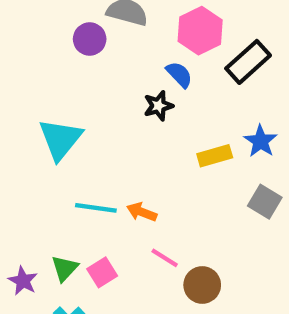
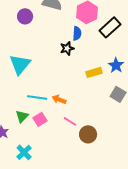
purple circle: (90, 39) -> (25, 16), moved
blue semicircle: (179, 74) -> (77, 33), turned 48
green triangle: (65, 268) -> (22, 116), moved
pink square: (102, 272) -> (40, 119), moved

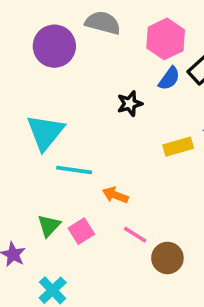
purple circle: (25, 16) -> (54, 46), size x1.5
blue semicircle: (77, 33) -> (169, 78), moved, turned 32
cyan line: (37, 97) -> (74, 170), moved

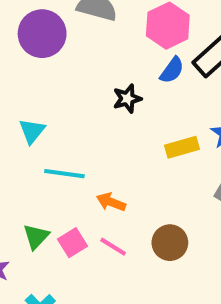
cyan triangle: (45, 132) -> (32, 131), size x0.6
pink line: (135, 235) -> (113, 247), moved
brown circle: (167, 258) -> (170, 243), moved

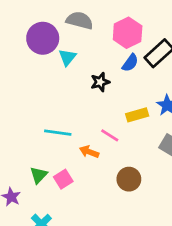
cyan triangle: (32, 131) -> (67, 57), moved
pink line: (113, 247) -> (110, 135), moved

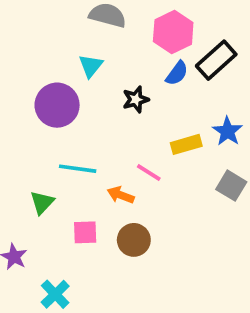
purple circle: (43, 38) -> (57, 105), moved
green triangle: (39, 175) -> (42, 202), moved
pink square: (63, 179) -> (85, 232), turned 30
brown circle: (129, 179) -> (134, 240), moved

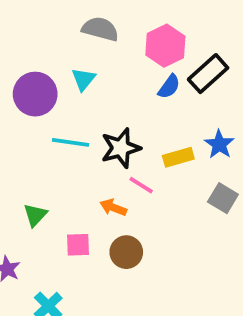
black star: (136, 99) -> (121, 148), moved, size x1.5
purple circle: (57, 105) -> (35, 94), moved
cyan line: (78, 169) -> (70, 142), moved

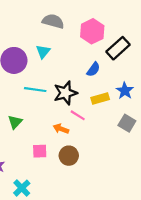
blue semicircle: (169, 87) -> (93, 69), moved
green triangle: (35, 215) -> (15, 122), moved

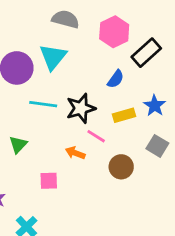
cyan triangle: (43, 51) -> (53, 57), size x1.5
brown circle: (69, 156) -> (121, 167), moved

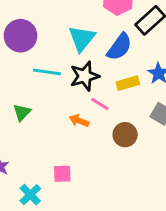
cyan triangle: (53, 57) -> (82, 38), moved
blue semicircle: (116, 79) -> (119, 47), size x1.5
pink square: (49, 181) -> (62, 174), moved

